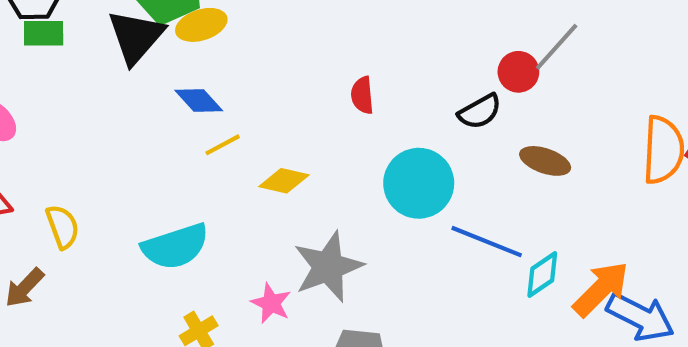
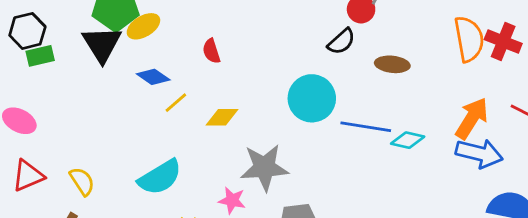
red semicircle: (362, 95) -> (211, 51), moved
gray star: (328, 267) -> (264, 168), turned 30
cyan diamond: (542, 275) -> (408, 140), turned 60
orange arrow: (601, 289) -> (472, 118), moved

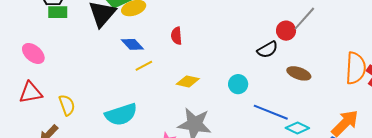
cyan circle: (312, 98) -> (238, 84), size x0.6
yellow diamond: (222, 117) -> (188, 81), moved

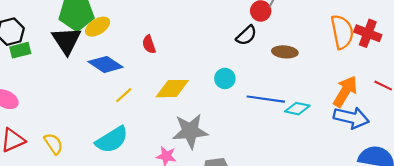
blue diamond: (132, 44) -> (106, 64), size x1.4
yellow line: (144, 66) -> (124, 95), moved
yellow diamond: (188, 81) -> (172, 89), size x1.4

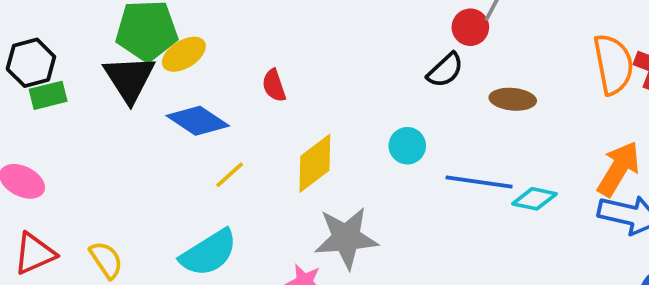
yellow diamond: (172, 89) -> (315, 163), turned -36

